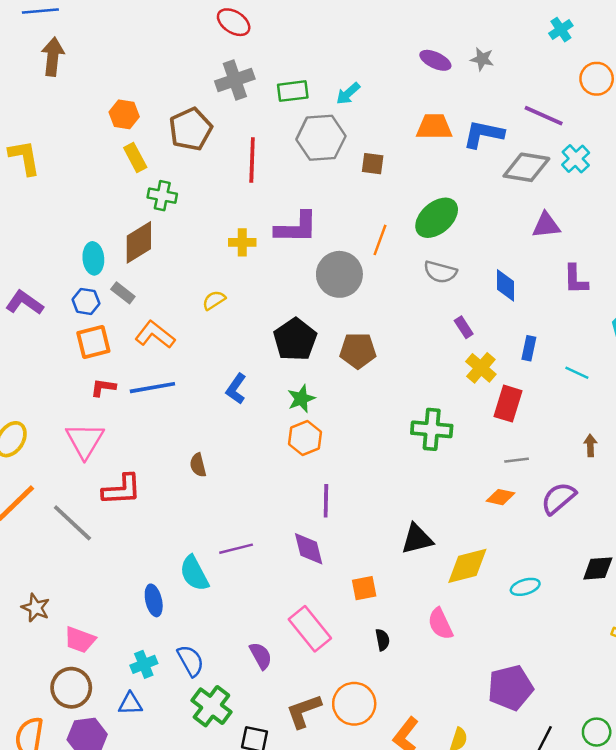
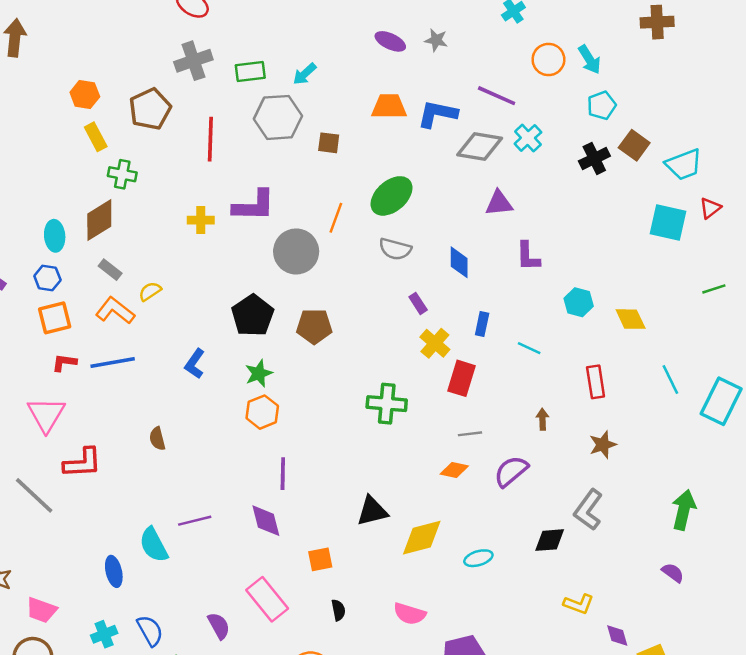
gray rectangle: (123, 293) -> (110, 270), moved
yellow semicircle: (214, 300) -> (150, 291), moved
pink semicircle: (440, 624) -> (410, 614), moved, turned -48

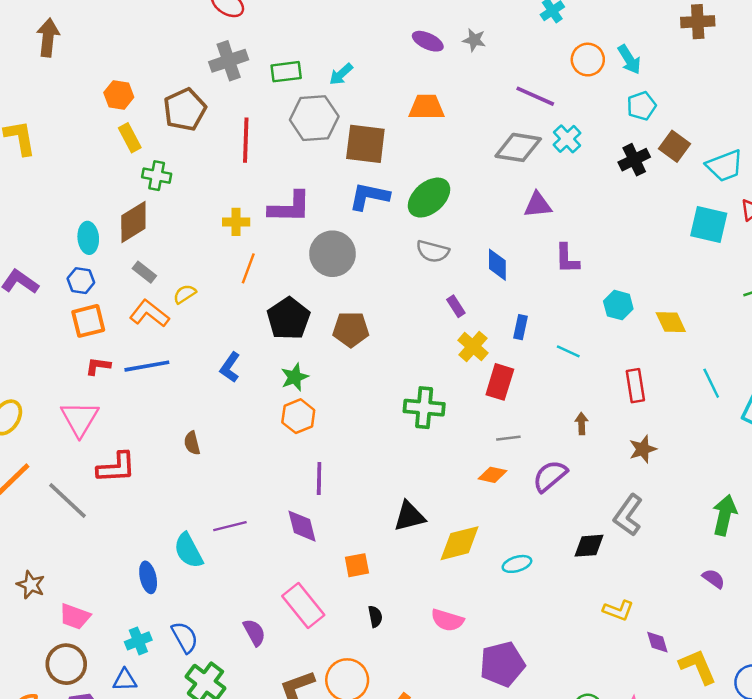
blue L-shape: (437, 114) -> (369, 196), moved
brown square: (329, 143) -> (365, 144), size x1.8
orange line: (336, 218) -> (248, 268), moved

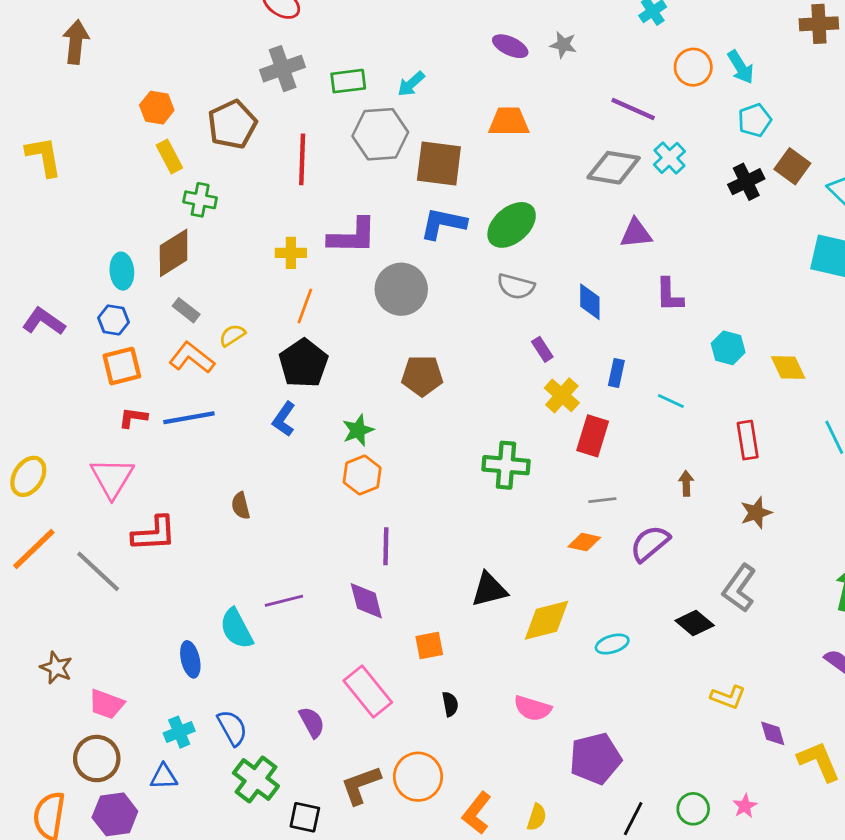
black pentagon: (289, 318) -> (303, 363), moved
black diamond: (589, 546) -> (695, 623), turned 44

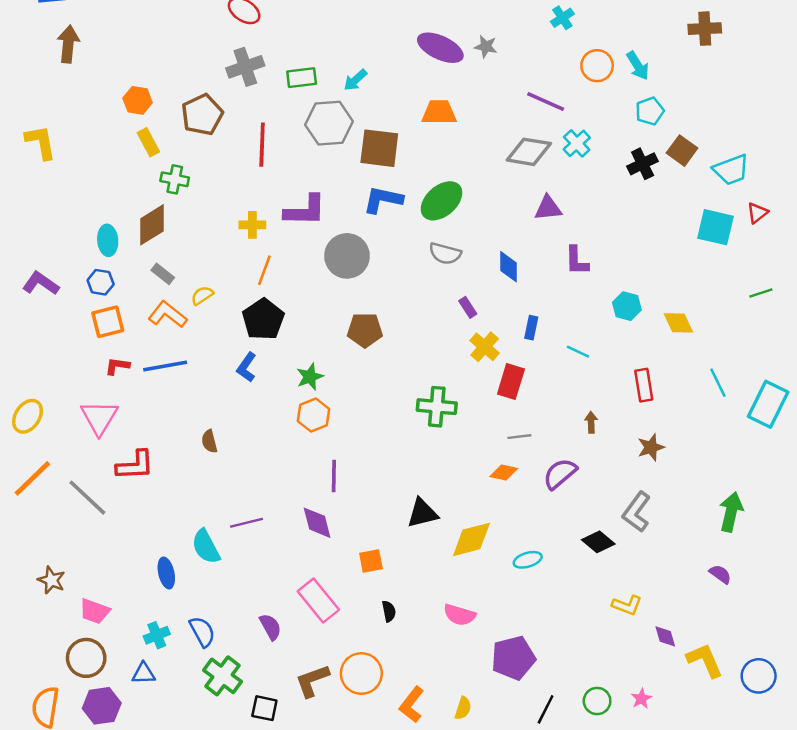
purple ellipse: (510, 46) -> (440, 48), size x1.5

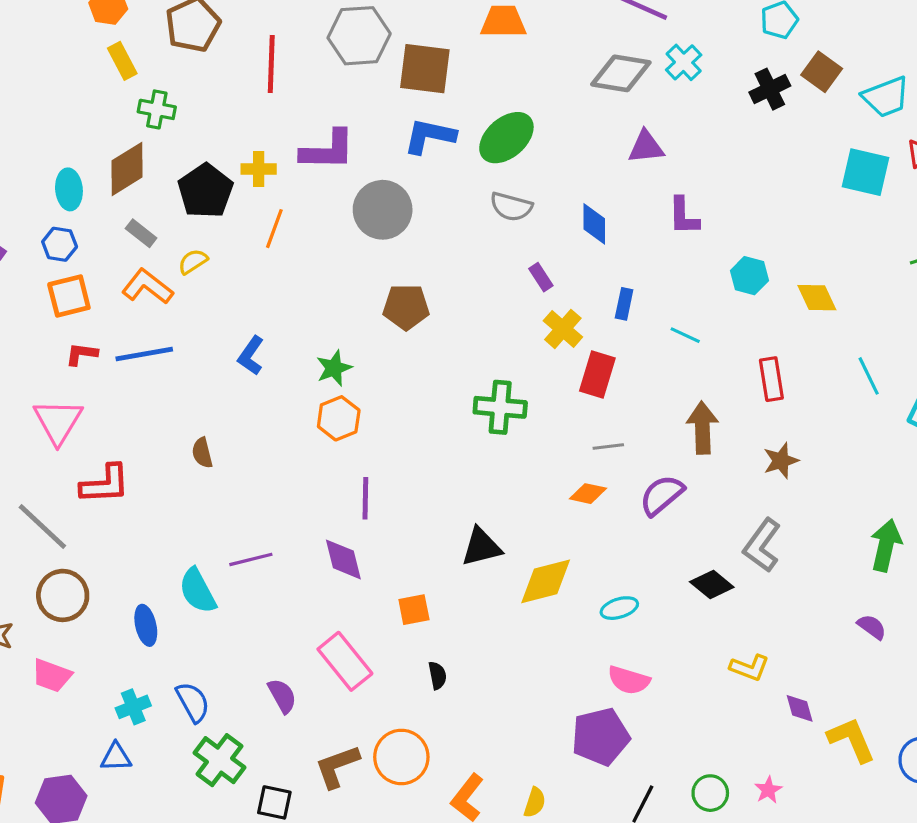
black pentagon: (263, 319) -> (205, 191), moved
brown arrow: (591, 422) -> (702, 428), size x1.8
pink semicircle: (459, 615) -> (629, 680), moved
brown circle: (86, 658) -> (63, 595), moved

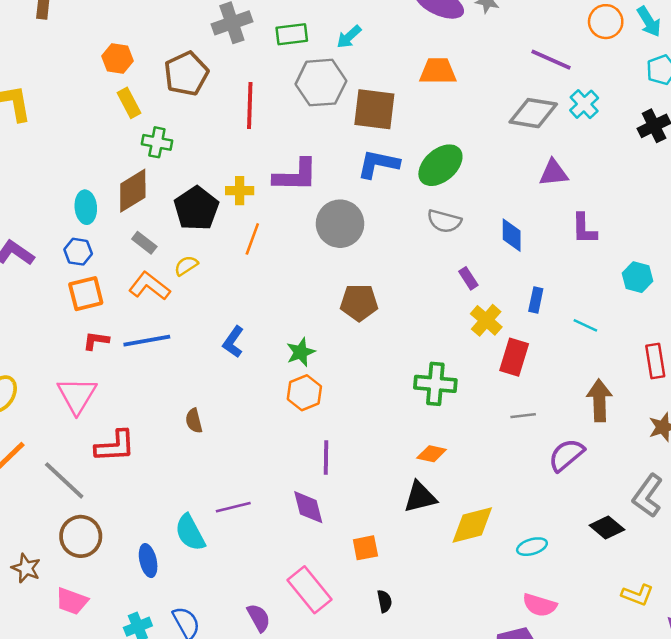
orange diamond: (588, 494) -> (432, 454), moved

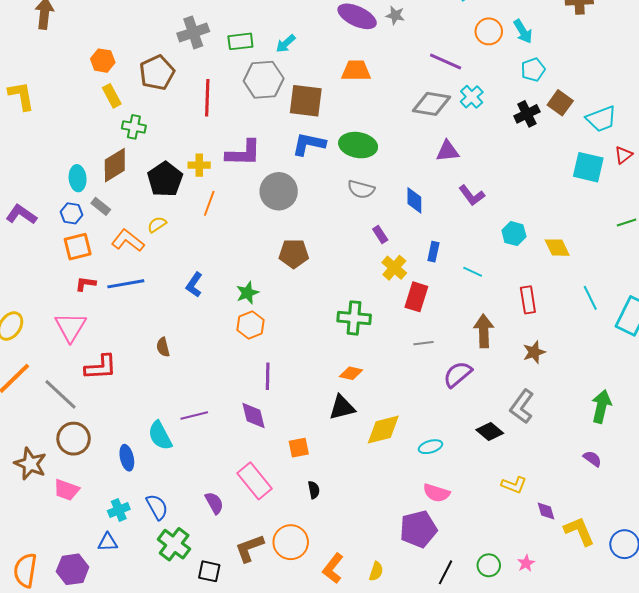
green ellipse: (440, 165) -> (358, 145), turned 51
purple L-shape: (584, 229) -> (472, 195), turned -36
gray rectangle: (144, 243) -> (101, 206), moved
brown star: (26, 568) -> (30, 464), size x1.4

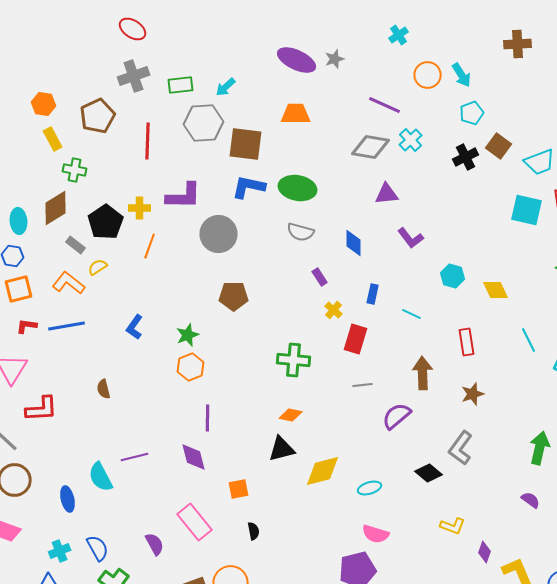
gray star: (395, 15) -> (335, 59), turned -30
gray rectangle: (101, 206) -> (76, 245), moved
yellow cross: (394, 268) -> (334, 310), size x0.7
purple diamond: (546, 511) -> (485, 552), turned 35

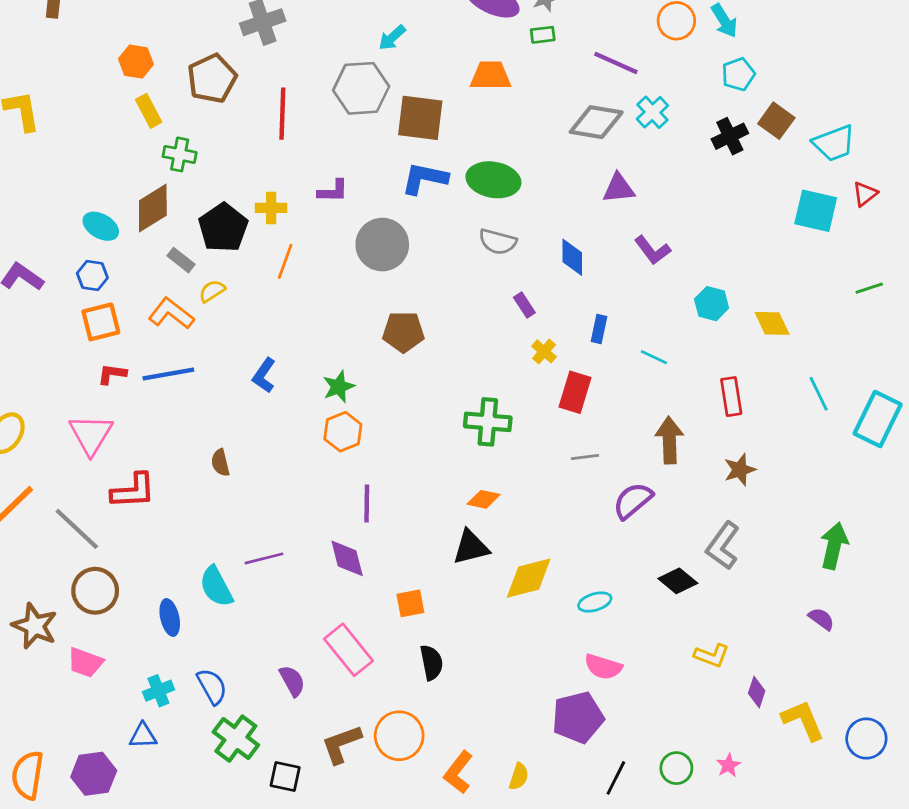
green rectangle: (181, 85) -> (543, 35), moved, size x0.7
purple L-shape: (184, 196) -> (333, 191), size x0.6
cyan ellipse: (19, 221) -> (101, 226), turned -55
black semicircle: (254, 531) -> (432, 663), size x1.4

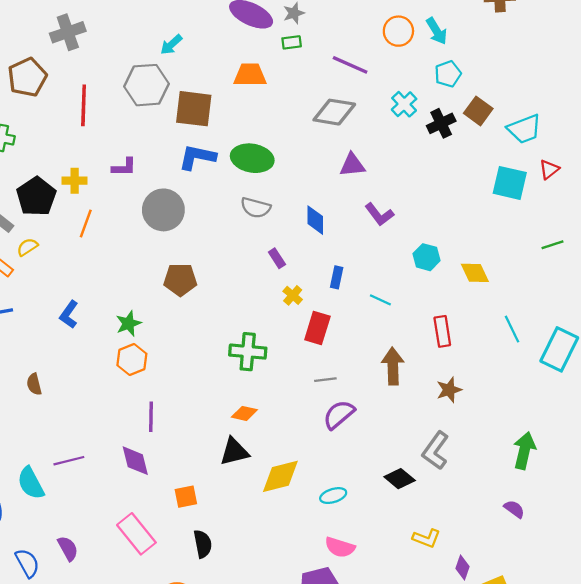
cyan cross: (652, 112) -> (404, 104), moved
purple semicircle: (633, 501) -> (339, 415), moved
purple semicircle: (292, 681) -> (68, 548), moved

